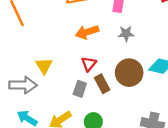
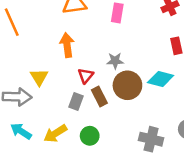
orange arrow: (87, 32) -> (67, 45), moved, turned 100
gray star: (126, 34) -> (115, 61), moved

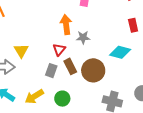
orange arrow: (67, 45) -> (66, 24), moved
brown circle: (127, 85) -> (93, 70), moved

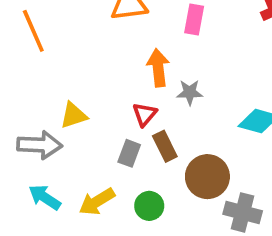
yellow triangle: (21, 51) -> (74, 115), turned 42
brown circle: (93, 70) -> (207, 177), moved

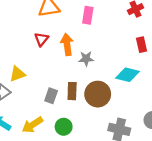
red triangle: (145, 114) -> (41, 39), moved
brown rectangle: (165, 146) -> (72, 91), turned 30
brown circle: (207, 177) -> (98, 94), moved

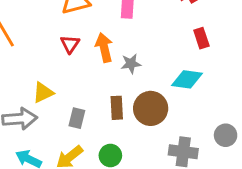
gray rectangle: (51, 96) -> (77, 118), moved

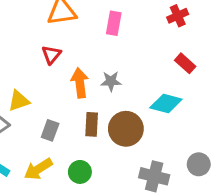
red rectangle: (201, 38) -> (185, 63), turned -36
orange arrow: (104, 48) -> (80, 83), moved

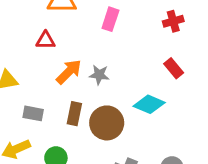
red triangle: (51, 55) -> (46, 40), turned 42
orange arrow: (80, 83) -> (69, 72), turned 44
gray rectangle: (50, 130) -> (33, 113), turned 72

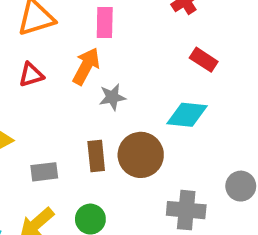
orange arrow: (69, 72) -> (86, 66), moved

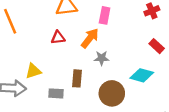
brown rectangle: (96, 156) -> (77, 78), moved

